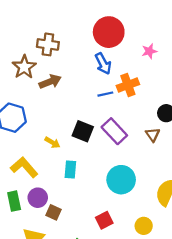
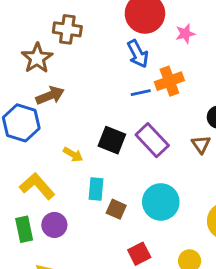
pink star: (149, 51) -> (185, 34), moved
brown arrow: (50, 82) -> (50, 96), moved
brown square: (54, 212) -> (116, 209), moved

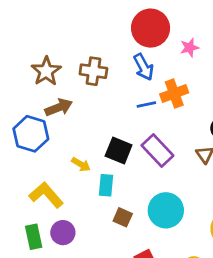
brown cross: (67, 29) -> (93, 71), moved
cyan rectangle: (96, 189) -> (106, 185), moved

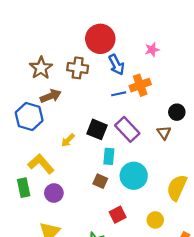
red circle: (151, 28) -> (100, 39), moved
yellow arrow: (81, 164) -> (68, 140), turned 104
cyan rectangle: (106, 185) -> (109, 156), moved
green rectangle: (34, 237) -> (24, 188), moved

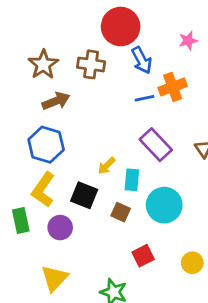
blue hexagon: (29, 116) -> (46, 145), moved
black square: (97, 129) -> (84, 195), moved
yellow arrow: (68, 140) -> (107, 166), moved
yellow L-shape: (41, 164) -> (43, 190), turned -104

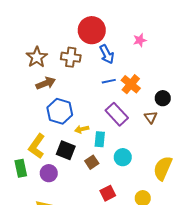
orange cross: (173, 87) -> (131, 84), moved, turned -30
blue hexagon: (46, 145) -> (60, 111), moved
yellow arrow: (107, 166) -> (82, 129), turned 32
cyan circle: (164, 205) -> (123, 157), size x0.7
brown square: (121, 212) -> (92, 162), turned 32

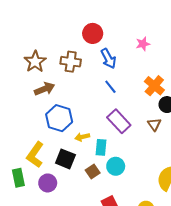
red circle: (92, 30) -> (93, 33), size x0.7
blue line: (109, 81) -> (110, 87), turned 64
orange cross: (131, 84) -> (154, 86), moved
cyan circle: (123, 157) -> (116, 166), moved

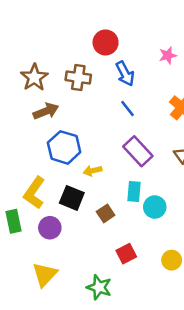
cyan rectangle: (101, 147) -> (134, 191), moved
cyan circle: (116, 166) -> (155, 207), moved

